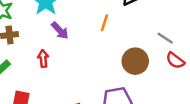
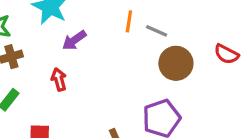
purple arrow: (60, 30) -> (74, 40), turned 108
gray line: (165, 38) -> (157, 31), moved

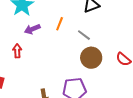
orange line: (129, 21) -> (60, 24), moved

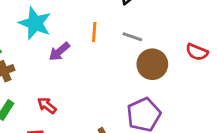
red arrow: (17, 51) -> (47, 105), moved, turned -32

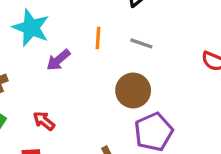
brown circle: (152, 64) -> (133, 90), moved

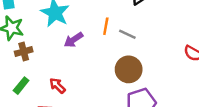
gray line: (141, 43) -> (127, 34), moved

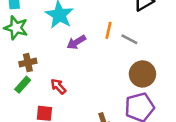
brown cross: (24, 52) -> (28, 63), moved
brown circle: (129, 69) -> (142, 74), moved

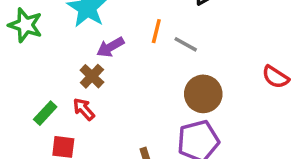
brown cross: (28, 63) -> (92, 76), moved, turned -35
green rectangle: (23, 85) -> (45, 113), moved

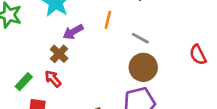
gray line: (186, 44) -> (140, 38), moved
red semicircle: (275, 77) -> (198, 55), turned 30

